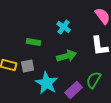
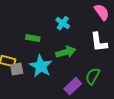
gray square: (28, 66) -> (17, 69), moved
cyan star: (47, 83) -> (41, 66), moved

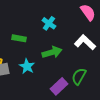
white L-shape: (99, 42) -> (85, 42), turned 140
cyan star: (41, 66) -> (27, 66), size x0.7

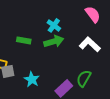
green arrow: (52, 52) -> (54, 41), moved
cyan star: (27, 66) -> (32, 79), moved

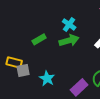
green rectangle: (24, 40) -> (39, 39), turned -40

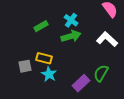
green rectangle: (39, 39) -> (41, 26), moved
yellow rectangle: (14, 62) -> (44, 58), moved

